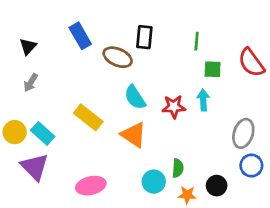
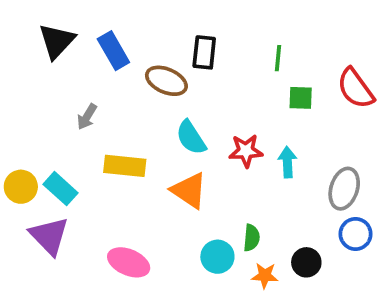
black triangle: (28, 46) -> (57, 41), moved, size x1.5
gray arrow: (31, 83) -> (87, 117), moved
cyan arrow: (203, 100) -> (287, 162), moved
yellow rectangle: (88, 117) -> (125, 166), turned -32
pink ellipse: (91, 186) -> (129, 262), turned 36

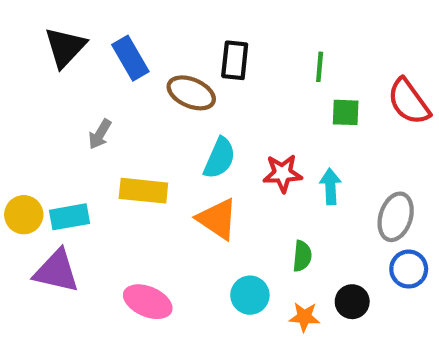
cyan semicircle: (191, 138) -> (220, 158), turned -123
cyan rectangle: (61, 189) -> (69, 217), turned -52
purple triangle: (49, 236) -> (56, 271), turned -33
green semicircle: (252, 238) -> (302, 256), moved

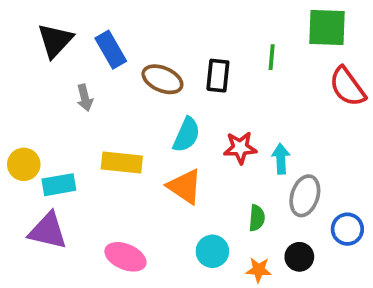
black rectangle: (235, 60) -> (218, 76), moved
green square: (346, 112) -> (327, 27), moved, size x1.6
gray arrow: (100, 134) -> (85, 98), moved, turned -45
yellow circle: (24, 215) -> (24, 164), moved
gray ellipse: (396, 217) -> (305, 196), moved

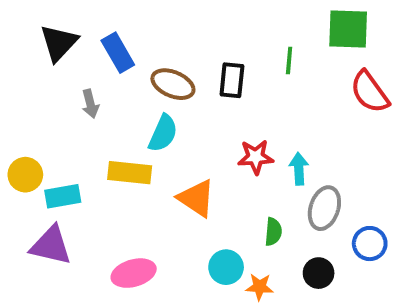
cyan semicircle: (186, 135) -> (163, 133), moved
pink ellipse: (125, 257) -> (134, 273), turned -39
orange star: (259, 270) -> (260, 287), moved

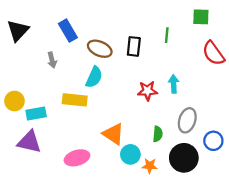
green square: (348, 29) -> (201, 17), size x0.7
black triangle: (59, 43) -> (18, 31), moved
cyan arrow: (299, 169) -> (174, 84), moved
orange triangle: (197, 198) -> (113, 134), moved
black circle: (319, 273) -> (184, 158), size x1.6

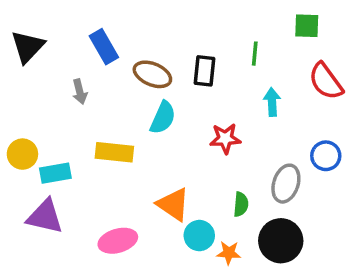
cyan semicircle: (94, 77) -> (163, 118), moved
cyan arrow: (174, 84) -> (272, 102), moved
blue circle: (213, 141) -> (326, 156), moved

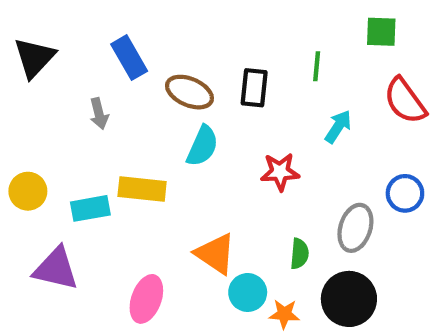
cyan arrow: (272, 102) -> (338, 127), turned 36
cyan rectangle: (55, 173) -> (90, 208), moved
pink ellipse: (118, 241) -> (146, 299), turned -54

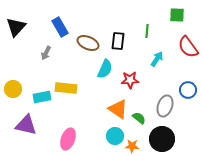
gray arrow: (99, 114) -> (46, 53), turned 40
cyan semicircle: (202, 146) -> (105, 69), moved
orange triangle: (215, 254) -> (118, 109), moved
green semicircle: (299, 254) -> (139, 118), turned -56

